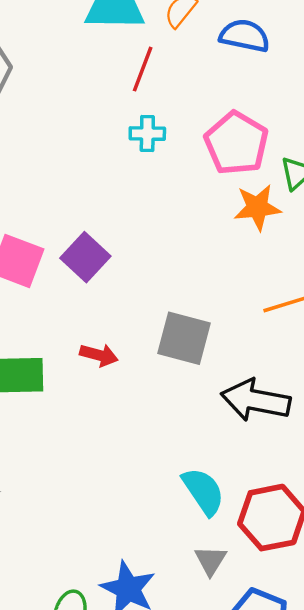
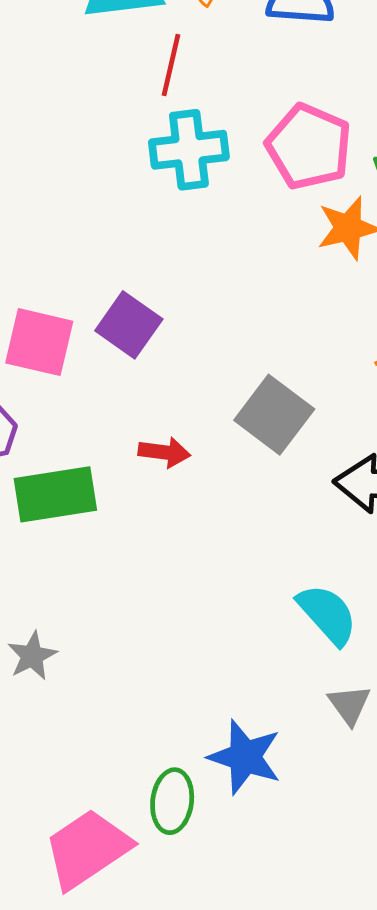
cyan cross: (147, 134) -> (189, 150), size x1.6
gray square: (184, 338) -> (274, 415), turned 30

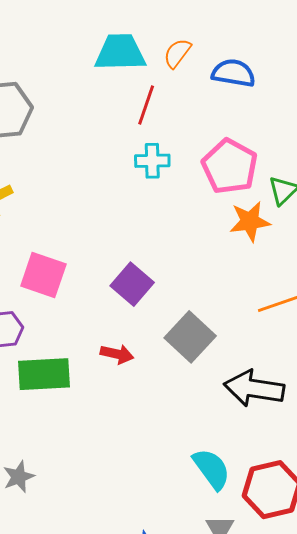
cyan cross: (189, 150) -> (152, 161), size x0.7
purple square: (129, 325) -> (132, 284), moved

